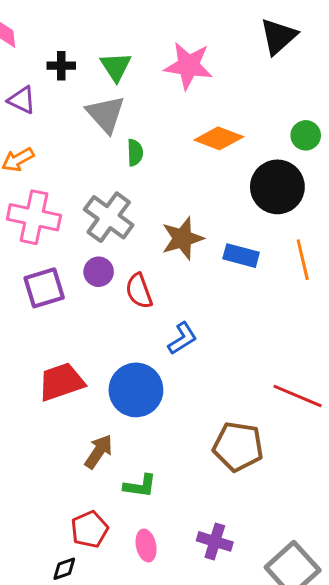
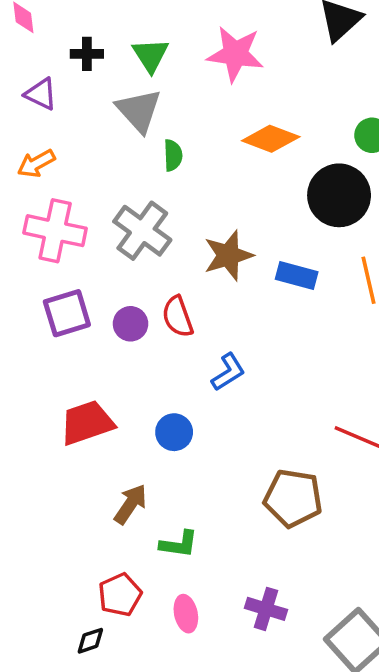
purple circle: (99, 272) -> (131, 324), moved
blue circle: (136, 390) -> (174, 432), size x0.6

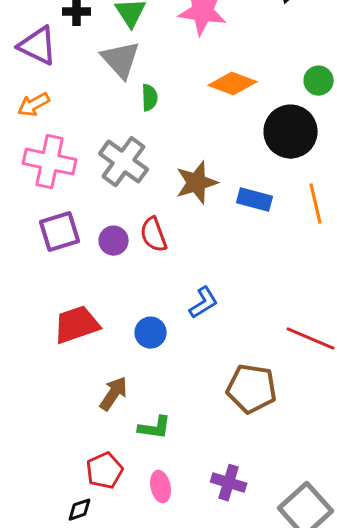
purple triangle: (41, 94) -> (38, 46), size x1.4
blue L-shape: (228, 372) -> (204, 303), moved

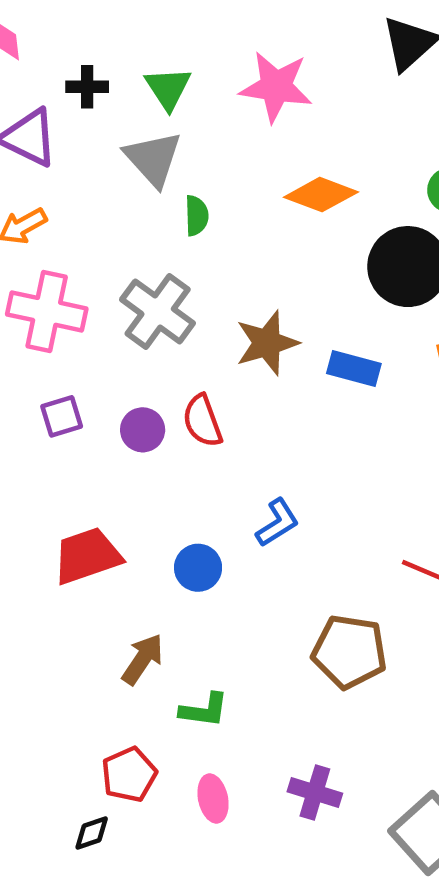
purple square: (60, 232) -> (62, 416), size x0.7

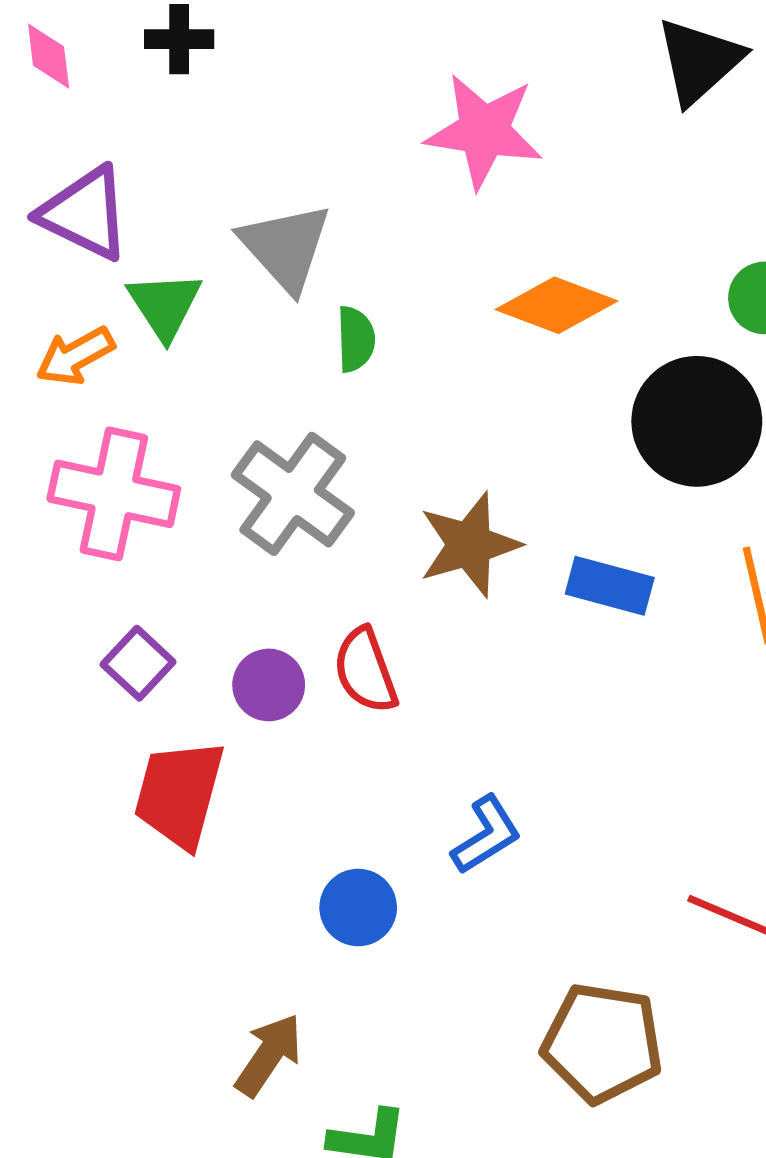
black cross: (87, 87) -> (179, 39), moved
green triangle: (168, 88) -> (165, 305), moved
purple square: (62, 416) -> (138, 663), turned -30
red trapezoid: (87, 556) -> (179, 794), moved, turned -56

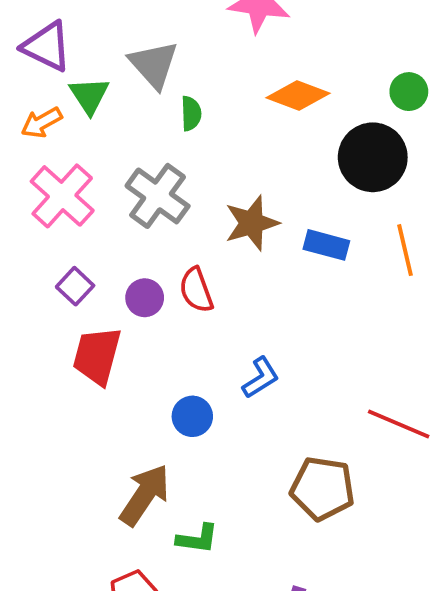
pink cross: (114, 494) -> (62, 196), turned 30
brown arrow: (269, 1055) -> (145, 495), size x1.4

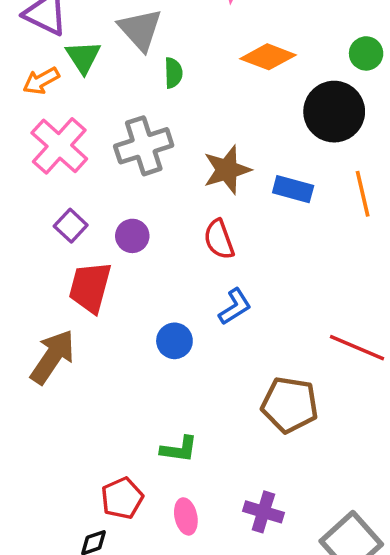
gray cross: (158, 196) -> (144, 146), turned 36
red semicircle: (196, 290) -> (219, 239), moved
brown arrow: (145, 495) -> (52, 357), moved

